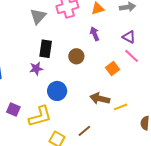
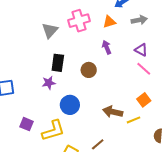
orange square: (112, 68) -> (144, 100), moved

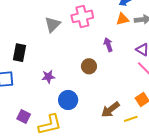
orange triangle: (109, 22) -> (122, 19), moved
black rectangle: (58, 63) -> (19, 53), moved
brown arrow: (113, 112) -> (110, 110), turned -54

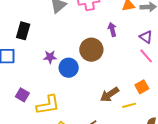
brown circle: (89, 66) -> (91, 50), size x1.5
blue circle: (68, 100) -> (69, 68), moved

